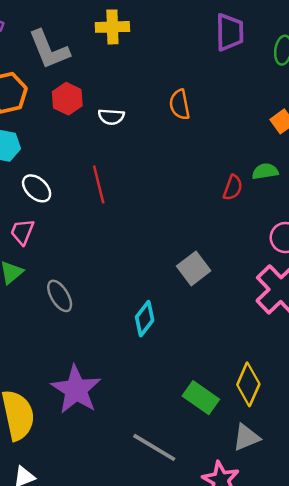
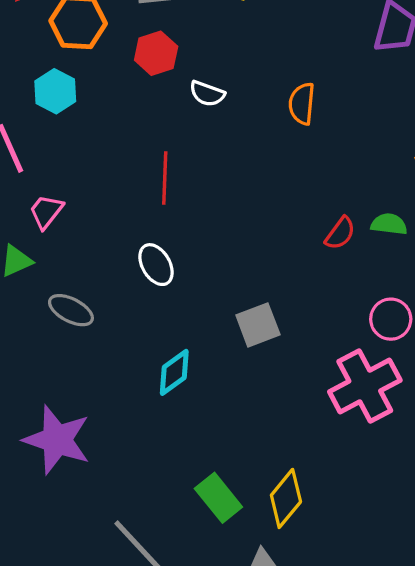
white ellipse: (37, 188) -> (156, 265), moved
gray ellipse: (60, 296) -> (71, 310), turned -48
purple star: (76, 390) -> (57, 440), turned -30

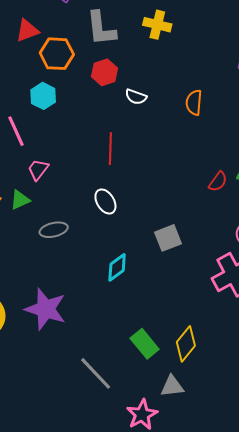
gray ellipse: (71, 310) -> (54, 230), turned -40

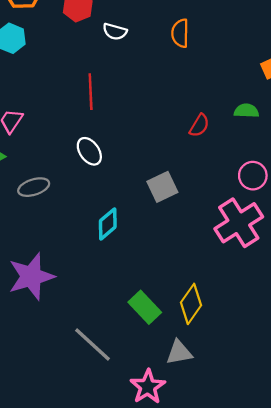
red semicircle: (218, 182) -> (199, 125), moved
purple star: (46, 309) -> (31, 276), turned -30

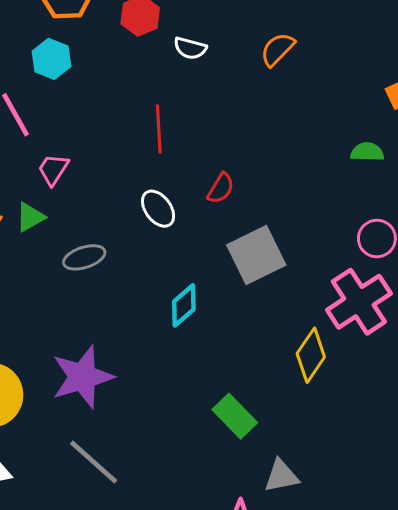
orange semicircle: (180, 33) -> (278, 49), turned 44
red semicircle: (199, 125) -> (221, 188), moved
gray square: (162, 187) -> (256, 255), size x1.4
yellow diamond: (191, 304) -> (311, 355), moved
gray line: (92, 344) -> (94, 462), moved

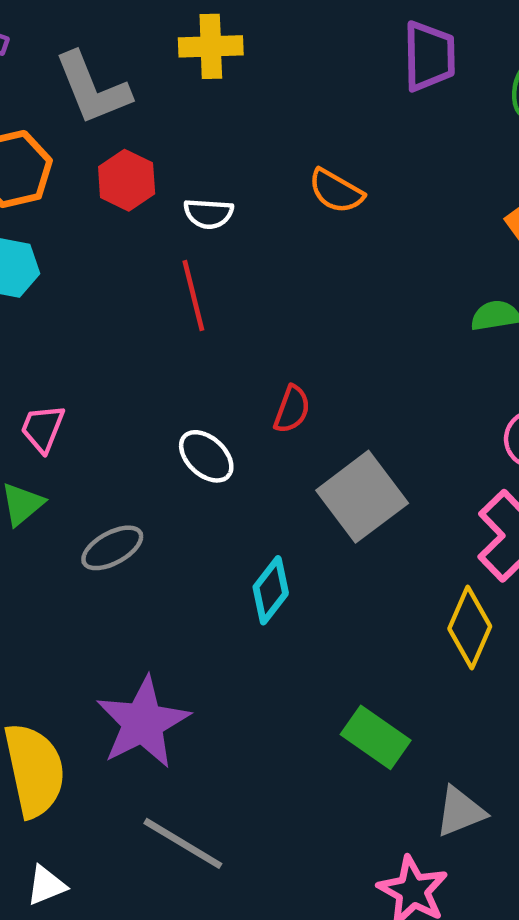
orange semicircle: (278, 49) -> (336, 191), turned -93
red line: (159, 129) -> (193, 296), moved

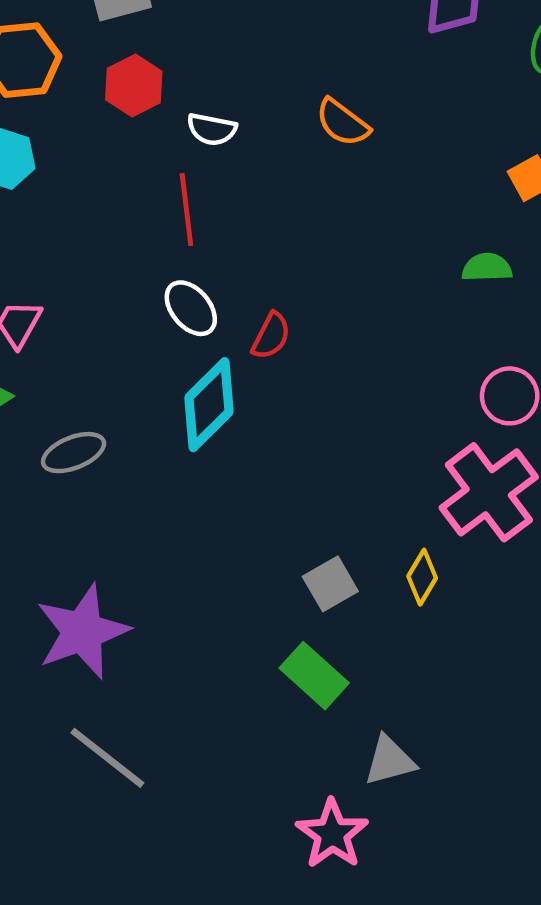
white ellipse: (206, 456) -> (191, 308), moved
gray square: (362, 497) -> (330, 584), moved, size x0.6
cyan diamond: (271, 590) -> (209, 405), moved, size x1.4
yellow diamond: (470, 628) -> (422, 577), size x0.7

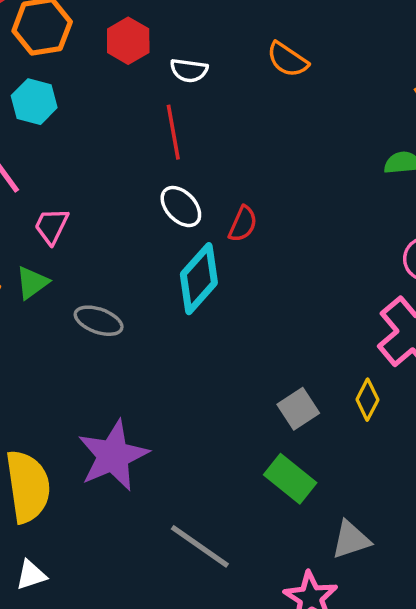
gray ellipse: (74, 453) -> (99, 321), turned 45
gray line: (107, 758) -> (200, 546), moved

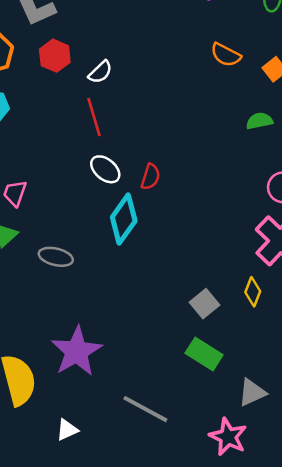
orange semicircle: (288, 60) -> (226, 55), moved
white semicircle: (189, 70) -> (100, 72), turned -45
white triangle: (31, 575) -> (67, 430), moved

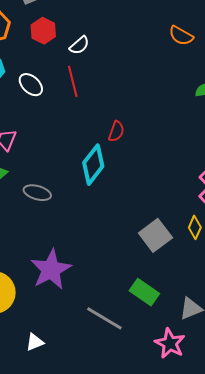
white ellipse: (105, 169) -> (31, 85), moved
gray square: (204, 304) -> (155, 235), size x1.4
green rectangle: (204, 354) -> (144, 292), moved
white triangle: (67, 430) -> (35, 342), moved

